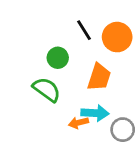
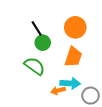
black line: (84, 30) -> (37, 28), moved
orange circle: (117, 37) -> (75, 27), moved

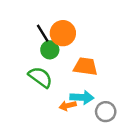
orange circle: (75, 27) -> (63, 33), moved
orange trapezoid: (73, 57) -> (85, 66), turned -100

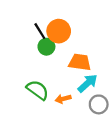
green semicircle: (40, 77) -> (38, 90), moved
cyan arrow: (82, 97) -> (88, 83), moved, turned -45

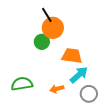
black line: (40, 31) -> (47, 15), moved
green semicircle: (38, 90) -> (22, 84), moved, turned -45

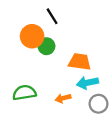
orange circle: (53, 28) -> (32, 36), moved
cyan arrow: (79, 75) -> (87, 83), turned -150

